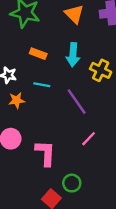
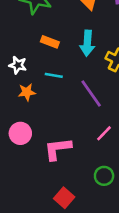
pink L-shape: (45, 153) -> (58, 149), turned -100
green circle: (72, 183) -> (104, 176), moved

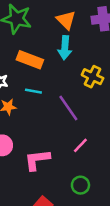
orange rectangle: (50, 42) -> (30, 60), size x1.5
cyan arrow: (87, 43) -> (65, 48), moved

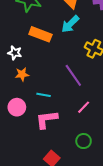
cyan arrow: (65, 48) -> (70, 24), turned 42
cyan line: (33, 91) -> (44, 95), moved

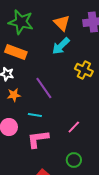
orange rectangle: (40, 34) -> (16, 52), moved
purple line: (73, 75) -> (44, 88), moved

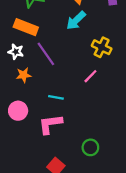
purple line: (44, 88) -> (46, 54), moved
cyan line: (35, 115) -> (56, 97), moved
pink line: (74, 127) -> (90, 76), moved

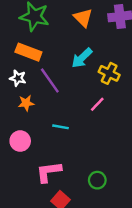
cyan arrow: (76, 20) -> (82, 58), moved
pink L-shape: (50, 124) -> (49, 172), moved

